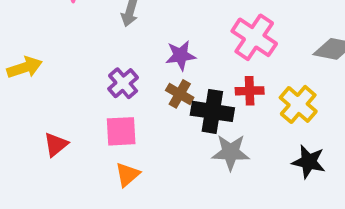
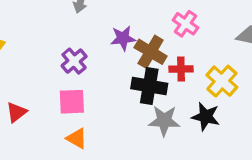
pink cross: (254, 37) -> (185, 24), size x0.7
brown cross: (180, 94) -> (151, 52), moved, size x1.4
black star: (309, 162) -> (206, 117), moved
orange triangle: (127, 175) -> (77, 138), turned -50

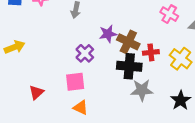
pink cross: (185, 24) -> (169, 14), moved
purple cross: (74, 61) -> (85, 53), moved
black star: (206, 117) -> (181, 100), moved, turned 30

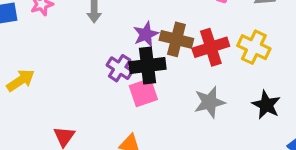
red cross: (151, 52) -> (211, 47), size x1.5
black cross: (129, 66) -> (147, 65), moved
pink square: (75, 82) -> (143, 93), moved

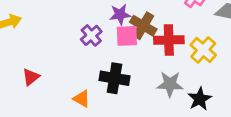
black cross: (147, 65) -> (114, 78), moved
pink square: (143, 93) -> (127, 36), moved
gray star: (209, 102) -> (170, 84), moved

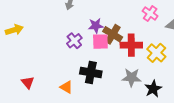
red triangle: (31, 77) -> (28, 82), moved, turned -32

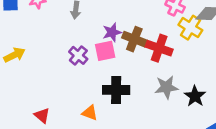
purple cross: (74, 41) -> (78, 55), moved
pink square: (100, 42) -> (105, 51), moved
red cross: (131, 45) -> (159, 48), turned 30
yellow cross: (156, 53) -> (190, 28), moved

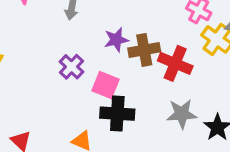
brown cross: (134, 39) -> (144, 50), turned -35
pink square: (105, 51) -> (106, 85), moved, turned 30

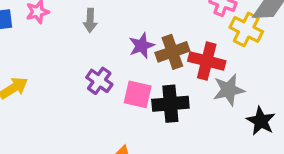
black cross: (117, 114) -> (170, 104), moved
gray star: (182, 114) -> (229, 90), moved

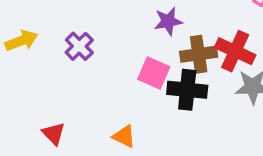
brown cross: (172, 52) -> (199, 54), moved
purple cross: (99, 81) -> (79, 46), moved

